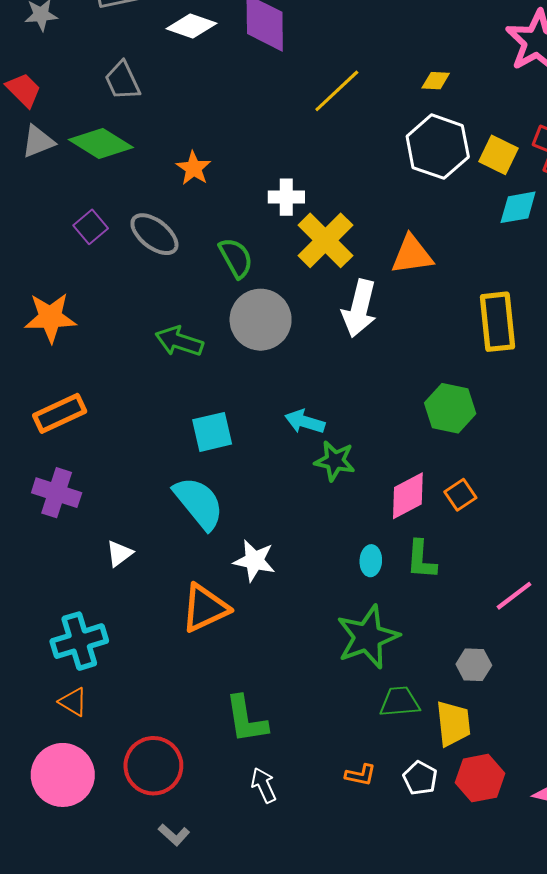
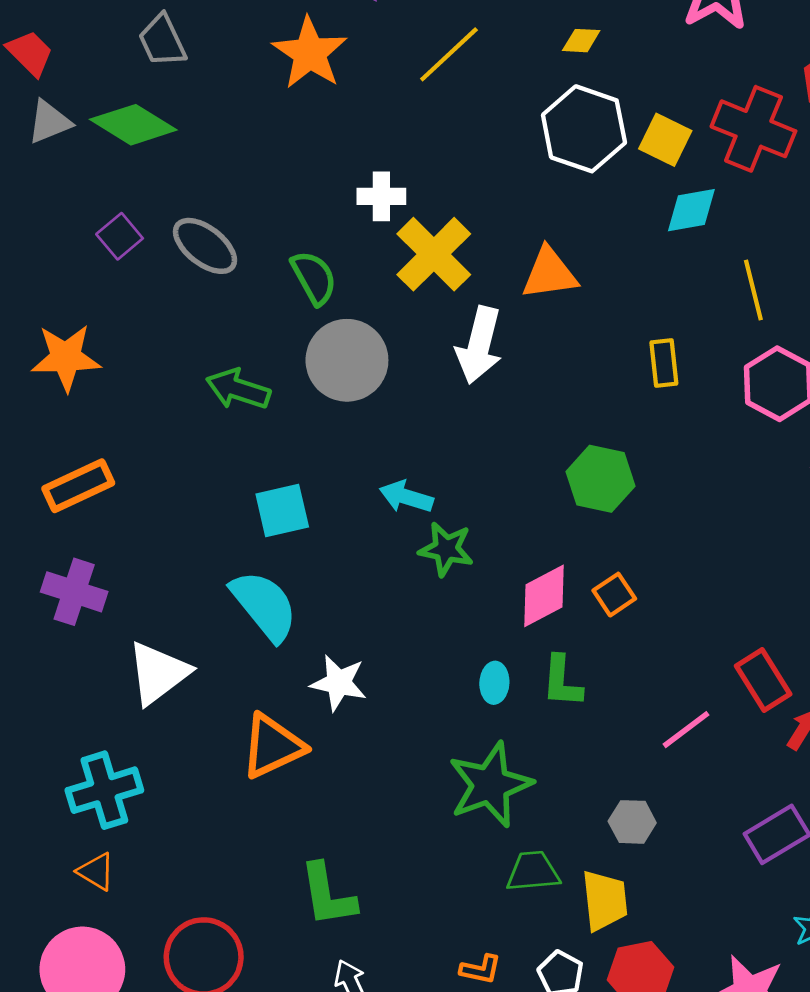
orange star: (194, 168) -> (310, 53), moved, size x1.6
yellow rectangle: (497, 322) -> (664, 363), size x0.6
white triangle: (119, 553) -> (158, 673), size x1.8

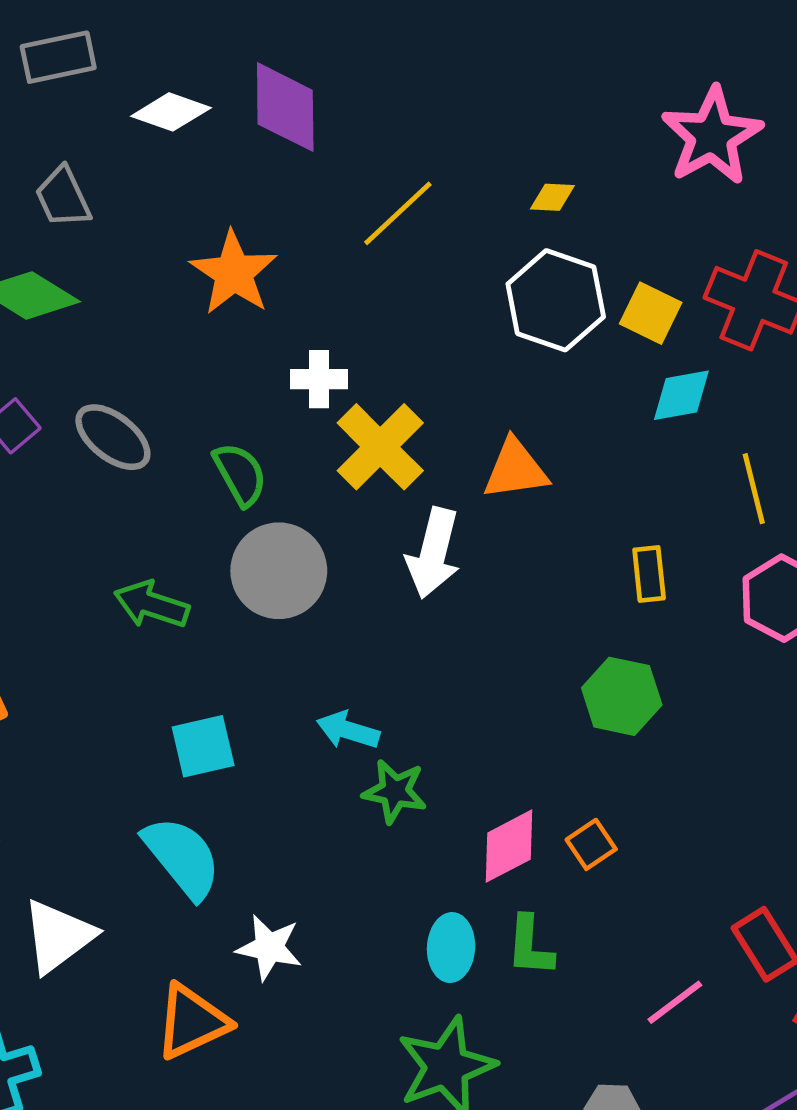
orange star: (310, 53) -> (234, 273), moved
green hexagon: (600, 479) -> (622, 696), moved
cyan ellipse: (494, 683) -> (451, 948), size x1.4

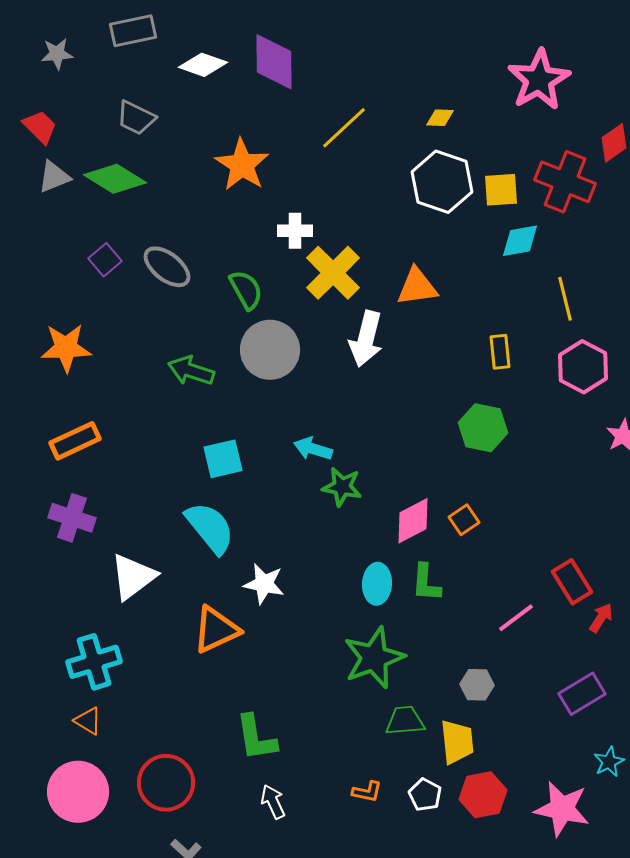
gray trapezoid: (63, 197) -> (136, 118), turned -39
yellow square: (651, 313) -> (501, 190), turned -30

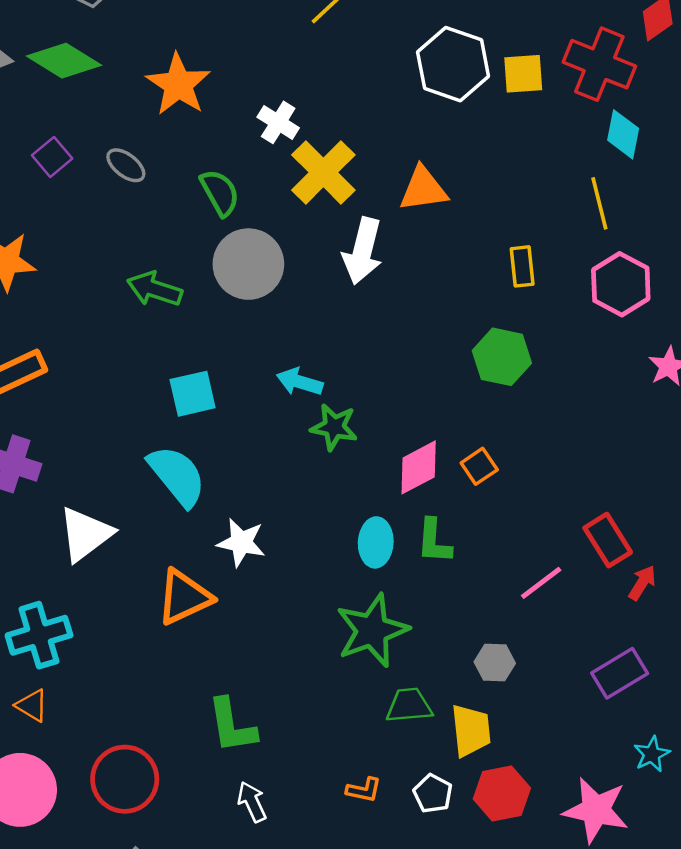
orange star: (242, 165) -> (178, 84), moved
white cross: (295, 231) -> (278, 122), turned 32
cyan diamond: (520, 241) -> (623, 134), moved, turned -69
gray ellipse: (167, 267) -> (126, 165), size x0.7

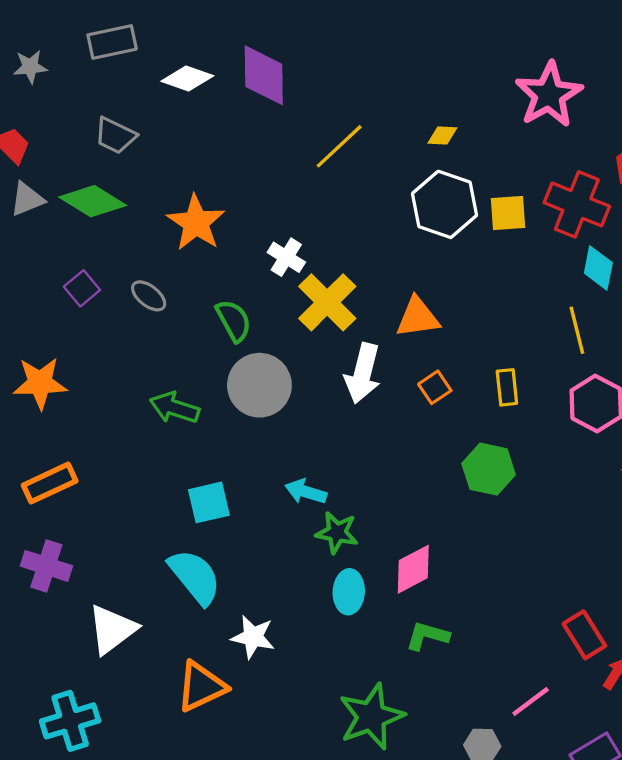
orange square: (479, 466) -> (435, 387), moved
green L-shape: (434, 541) -> (427, 636), turned 102
cyan ellipse: (376, 542) -> (349, 592), moved
pink line: (541, 583) -> (531, 701), moved

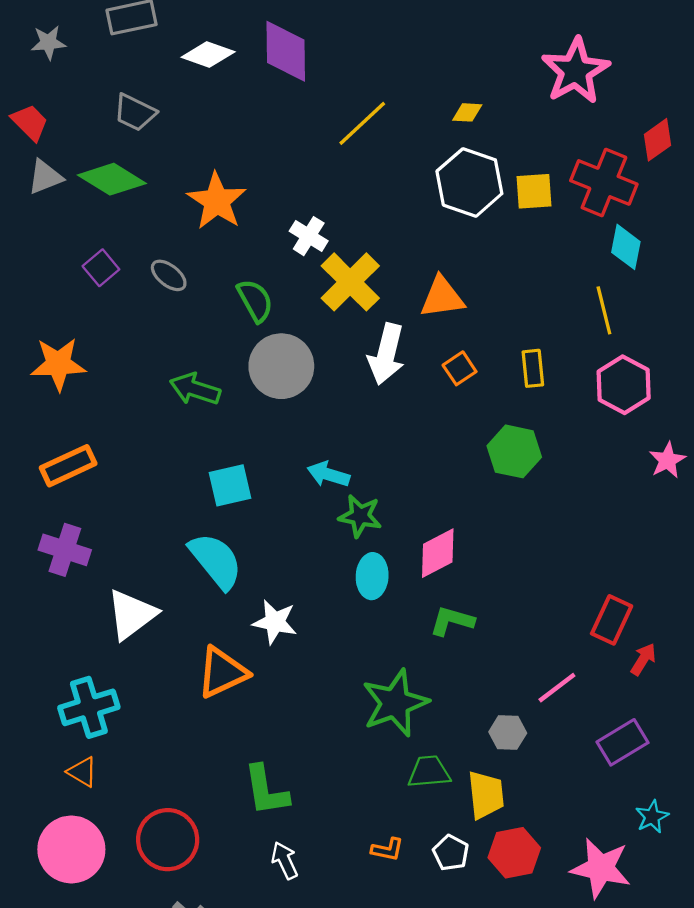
red rectangle: (584, 635) -> (612, 620), turned 57

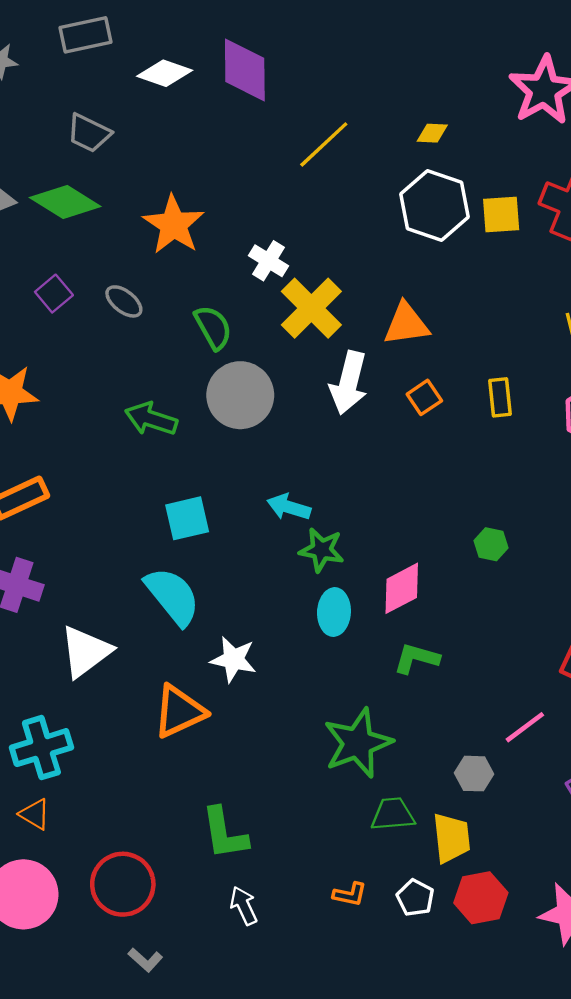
green hexagon: (514, 451) -> (491, 544), moved, size x0.6

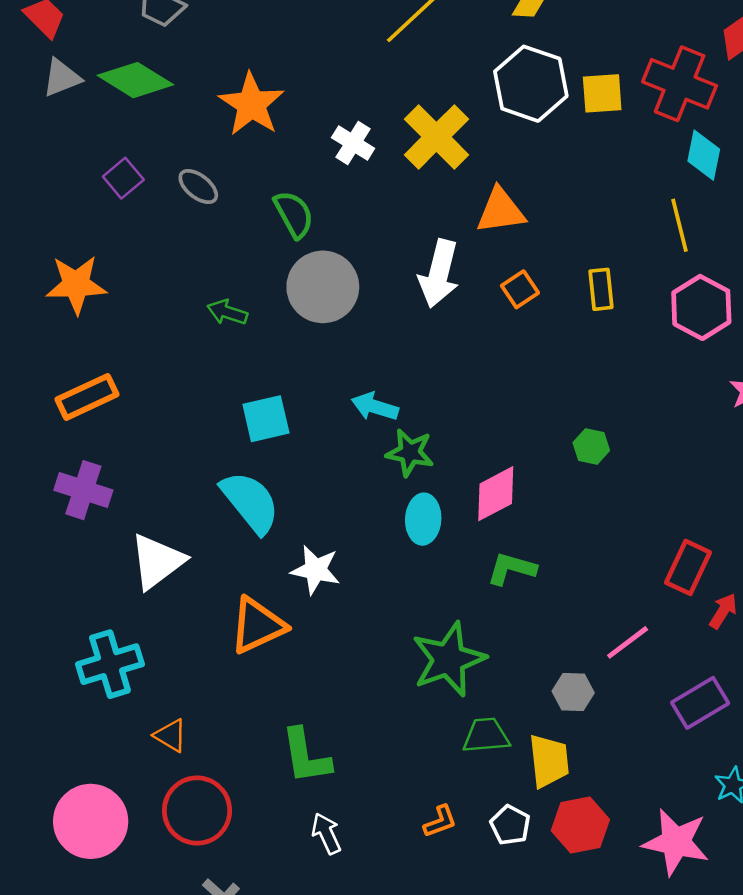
yellow cross: (311, 308) -> (436, 137), moved
green arrow: (151, 419) -> (227, 312), size x0.7
orange triangle: (35, 814) -> (170, 736), moved
orange L-shape: (350, 894) -> (440, 821), turned -32

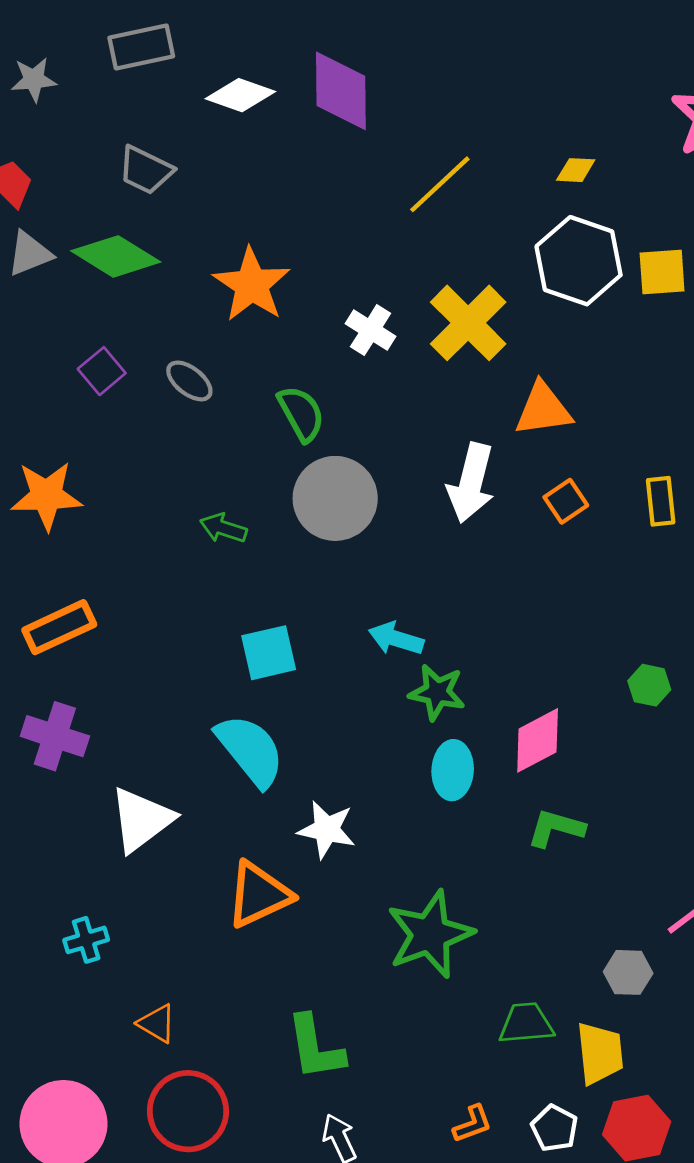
green star: (449, 659) -> (430, 934), moved
cyan cross: (110, 664) -> (86, 940), size x0.6

